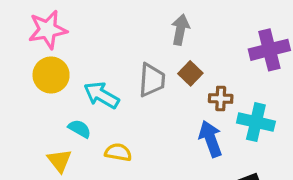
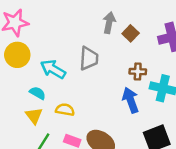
brown square: (190, 73) -> (131, 33), moved
yellow triangle: (59, 161) -> (34, 116), moved

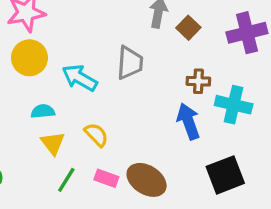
cyan semicircle: (38, 93) -> (43, 111), moved, turned -35
yellow semicircle: (65, 110) -> (96, 135), turned 36

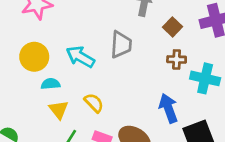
brown square: (188, 28) -> (173, 27), moved
yellow circle: (29, 58) -> (34, 57), moved
blue arrow: (188, 121) -> (168, 108), moved

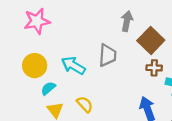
brown square: (173, 27) -> (151, 40), size x1.6
cyan semicircle: (50, 84) -> (48, 88), turned -35

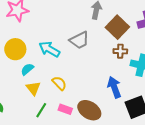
gray trapezoid: (107, 55) -> (79, 40), turned 60

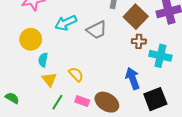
cyan arrow: (49, 49) -> (66, 23), moved, turned -55
cyan semicircle: (27, 69) -> (43, 60), turned -40

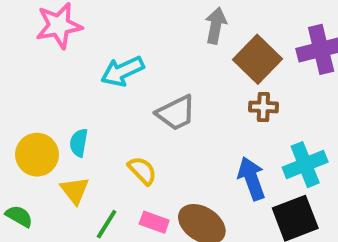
gray trapezoid: (97, 30) -> (176, 113), moved
yellow circle: (31, 39) -> (37, 155), moved
cyan cross: (160, 56) -> (305, 165), moved, turned -35
yellow triangle: (49, 79) -> (75, 190), moved

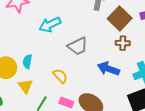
blue arrow: (251, 178) -> (108, 69), moved, turned -50

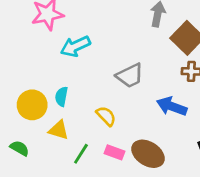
cyan arrow: (50, 25) -> (75, 46), moved
yellow triangle: (25, 86) -> (59, 130), turned -35

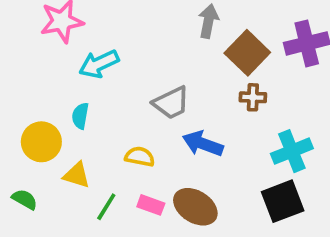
cyan semicircle: (61, 97) -> (80, 116), moved
blue arrow: (172, 106) -> (203, 144), moved
yellow semicircle: (106, 116) -> (140, 157), turned -35

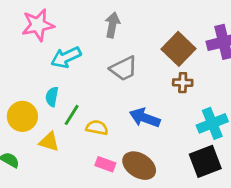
gray arrow: (208, 21) -> (112, 25), moved
gray trapezoid: (171, 103) -> (124, 69), moved
green line: (106, 207) -> (72, 115), moved

